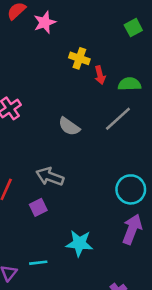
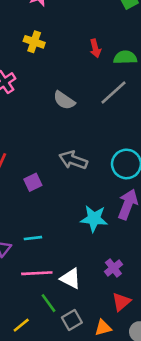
yellow cross: (79, 58) -> (34, 42), moved
gray arrow: (50, 177) -> (73, 160), moved
cyan star: (79, 243) -> (94, 219), moved

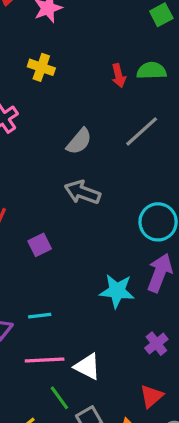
green semicircle: (125, 57) -> (151, 71), moved
gray semicircle: (64, 100) -> (79, 141), turned -85
gray arrow: (73, 160) -> (82, 192), moved
purple cross: (113, 268) -> (156, 344), moved

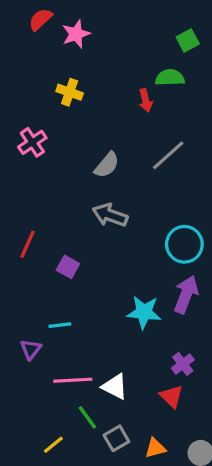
green semicircle: (151, 71) -> (170, 78), moved
purple square: (40, 245) -> (68, 267), turned -35
cyan line: (40, 316) -> (60, 325), moved
red triangle: (151, 396) -> (171, 396), moved, turned -35

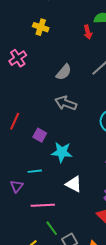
cyan star: (144, 312) -> (62, 152), moved
white triangle: (115, 387) -> (74, 184), moved

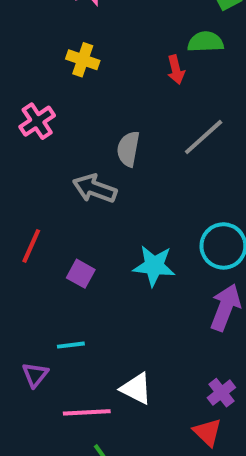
gray semicircle: (64, 72) -> (128, 149), turned 150
gray arrow: (66, 103) -> (95, 189), moved
cyan star: (62, 152) -> (154, 266), moved
white triangle: (74, 184) -> (136, 389), moved

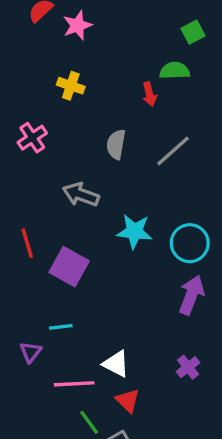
gray semicircle: (128, 149) -> (116, 144), moved
red line: (31, 246) -> (27, 243), turned -40
cyan star: (154, 266) -> (134, 231), moved
purple square: (81, 274) -> (69, 267), size x1.6
red triangle: (208, 432) -> (128, 401), moved

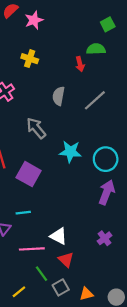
gray arrow: (81, 195) -> (36, 128), turned 30

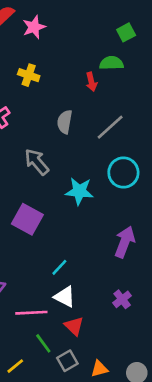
cyan circle: (106, 159) -> (123, 173), moved
cyan line: (23, 213) -> (59, 267), moved, turned -40

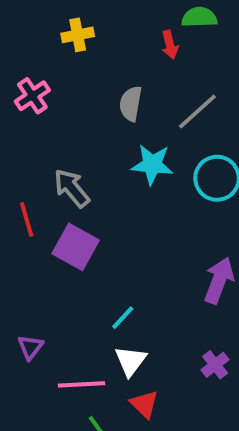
yellow cross: (29, 75) -> (78, 35), turned -30
gray arrow: (37, 162) -> (72, 188), moved
cyan star: (79, 191) -> (152, 164), moved
white triangle: (65, 297) -> (131, 361), turned 40

